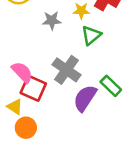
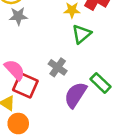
gray star: (52, 21) -> (18, 16), moved
gray cross: (67, 70) -> (58, 67), size x0.7

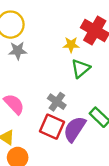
red square: (25, 85) -> (52, 127), moved

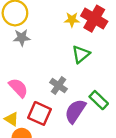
yellow star: (71, 45) -> (72, 20), moved
red square: (52, 127) -> (40, 113), moved

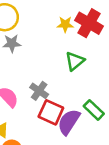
gray cross: (59, 86) -> (39, 91), moved
red square: (40, 113) -> (51, 112), moved

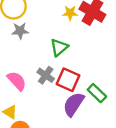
green triangle: (75, 61) -> (59, 47), moved
red square: (51, 112) -> (68, 80), moved

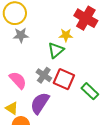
yellow star: (70, 13) -> (66, 35), moved
purple semicircle: (74, 104) -> (40, 103), moved

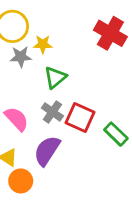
yellow star: (66, 35) -> (43, 44), moved
green triangle: (56, 50) -> (55, 77), moved

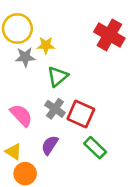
green rectangle: (116, 134) -> (95, 148), moved
purple semicircle: (47, 151) -> (50, 145), size x0.7

